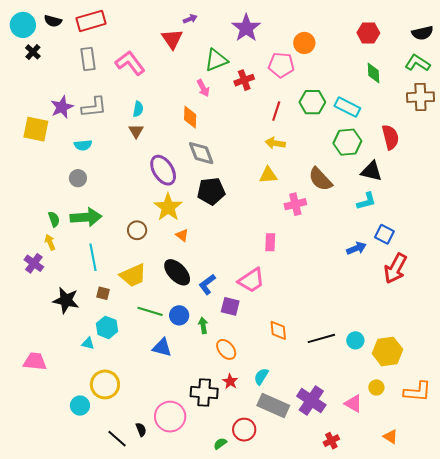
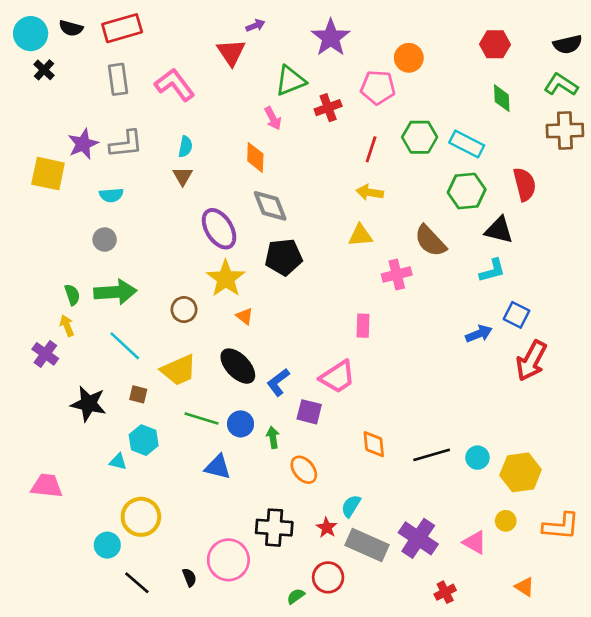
cyan line: (93, 257) -> (125, 346), turned -36
red star: (230, 381) -> (327, 528), moved
black line: (117, 439) -> (137, 583), moved

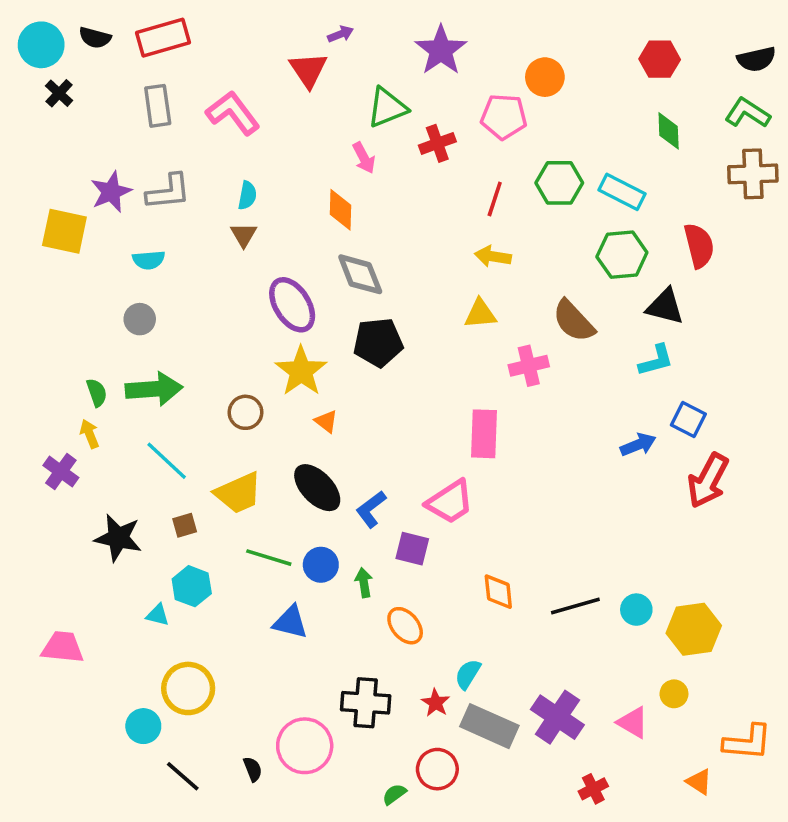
pink rectangle: (363, 326) -> (484, 434), size x1.5
brown square: (138, 394) -> (185, 525), turned -30
orange L-shape: (561, 526) -> (747, 742), moved

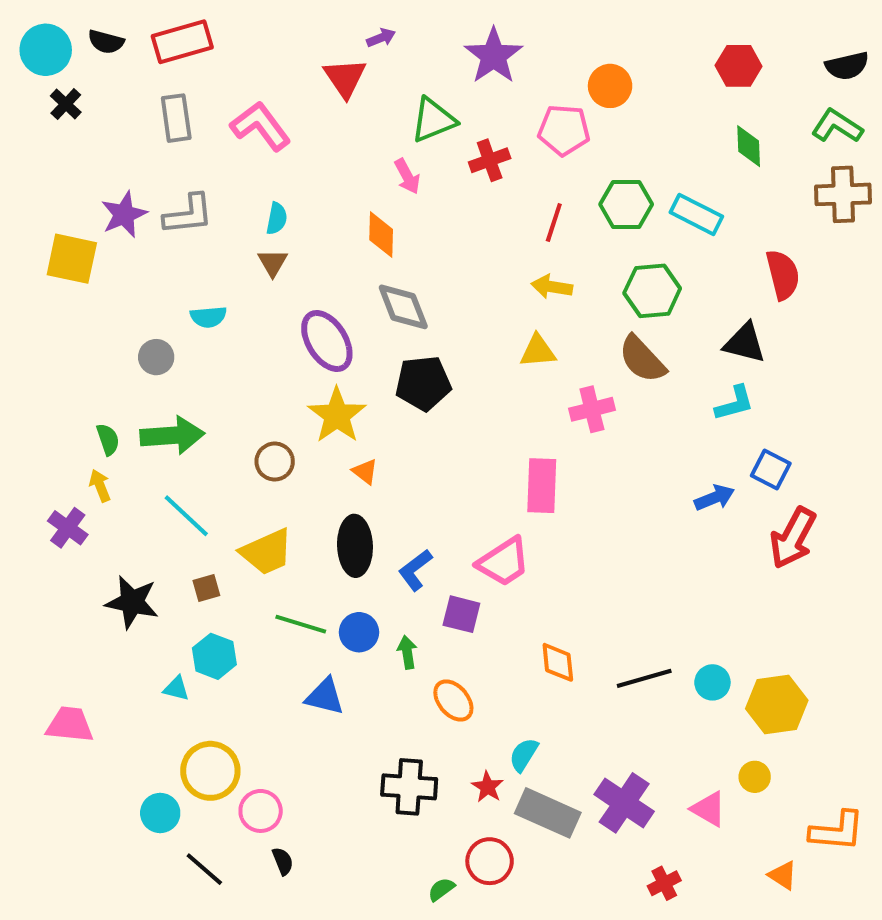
green hexagon: (622, 255) -> (652, 291), moved
cyan semicircle: (149, 260) -> (208, 317), moved
black ellipse: (317, 488) -> (355, 546), turned 42
pink circle: (305, 746) -> (261, 811), moved, size x0.7

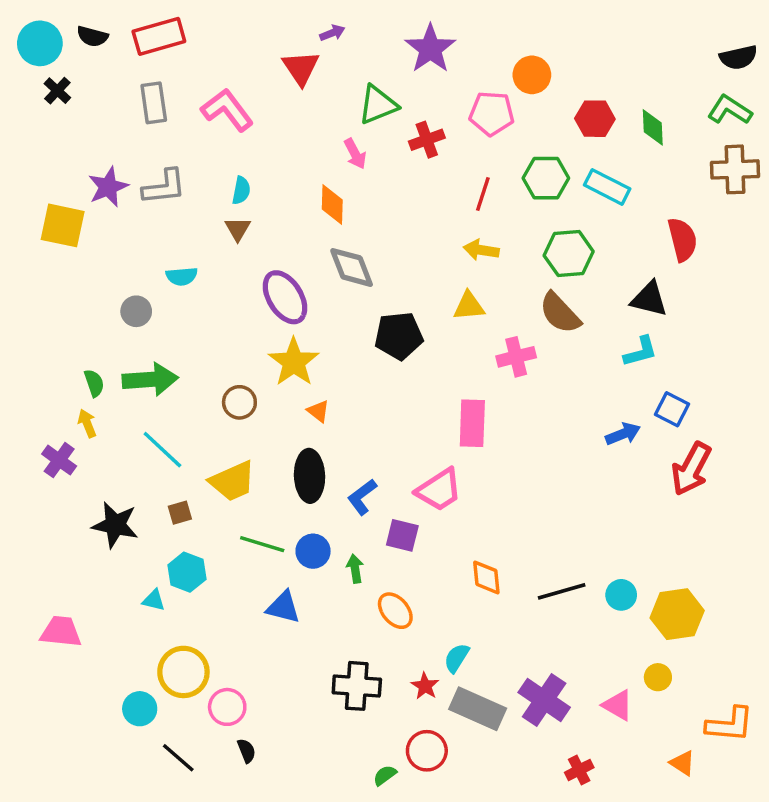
red hexagon: (739, 66) -> (595, 119), moved
black pentagon: (423, 383) -> (399, 336), moved

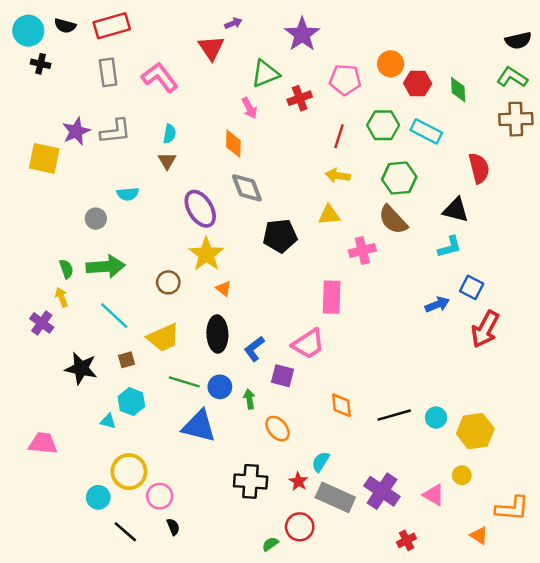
orange circle: (532, 75) -> (391, 64), moved
black cross: (57, 91) -> (41, 64), turned -30
blue triangle: (283, 607) -> (199, 426), size x1.4

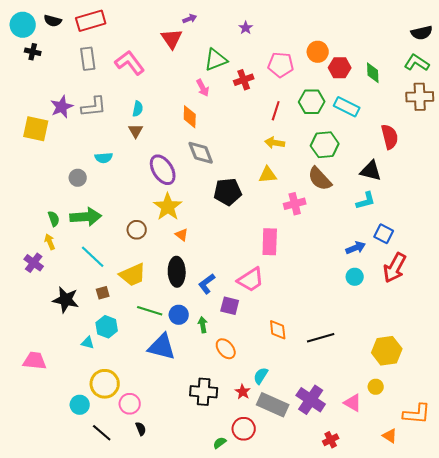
purple star: (302, 34) -> (246, 28), size x0.5
cyan circle: (436, 418) -> (355, 277), moved

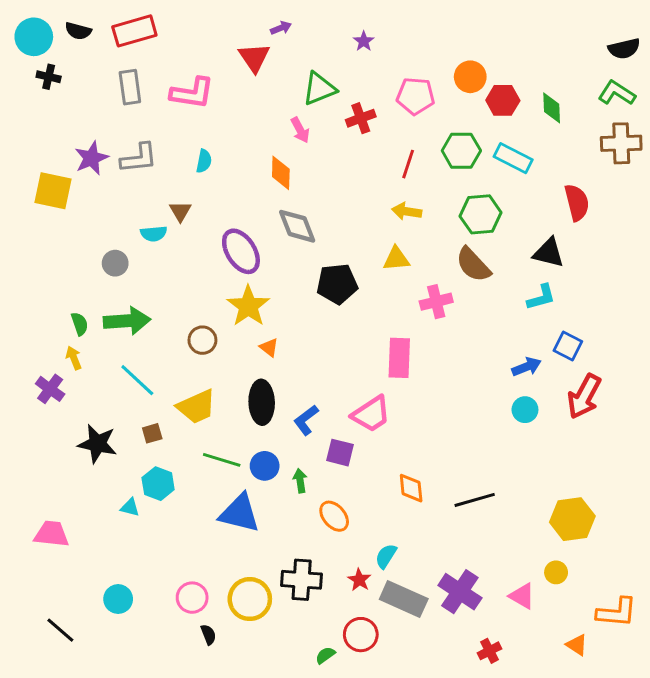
pink L-shape: (130, 63) -> (192, 93), turned 136
brown triangle: (136, 131) -> (180, 211), moved
yellow circle: (105, 384) -> (250, 599), moved
black line: (102, 433) -> (60, 630), moved

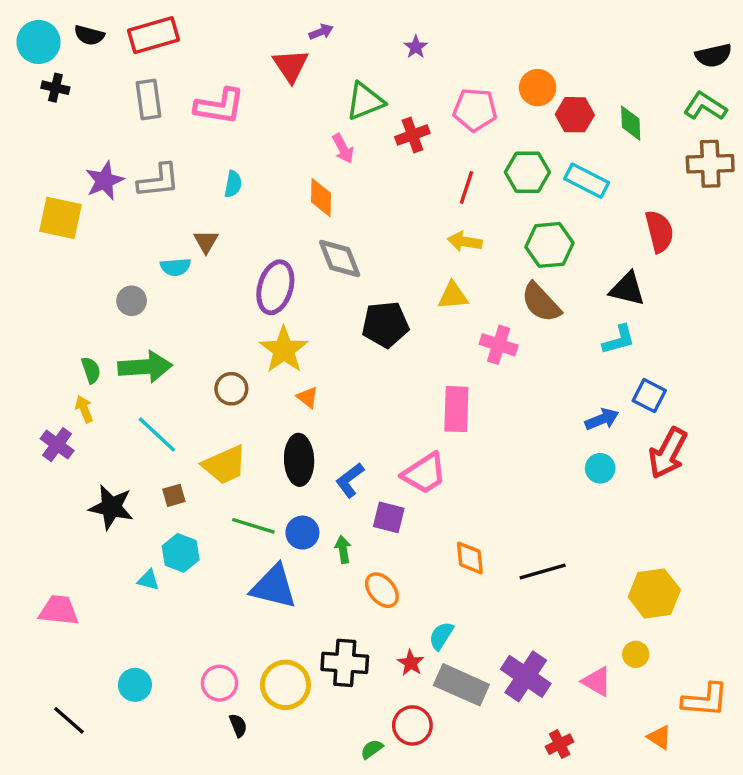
purple ellipse: (241, 251) -> (275, 287), turned 48
pink cross: (436, 302) -> (499, 345), turned 32

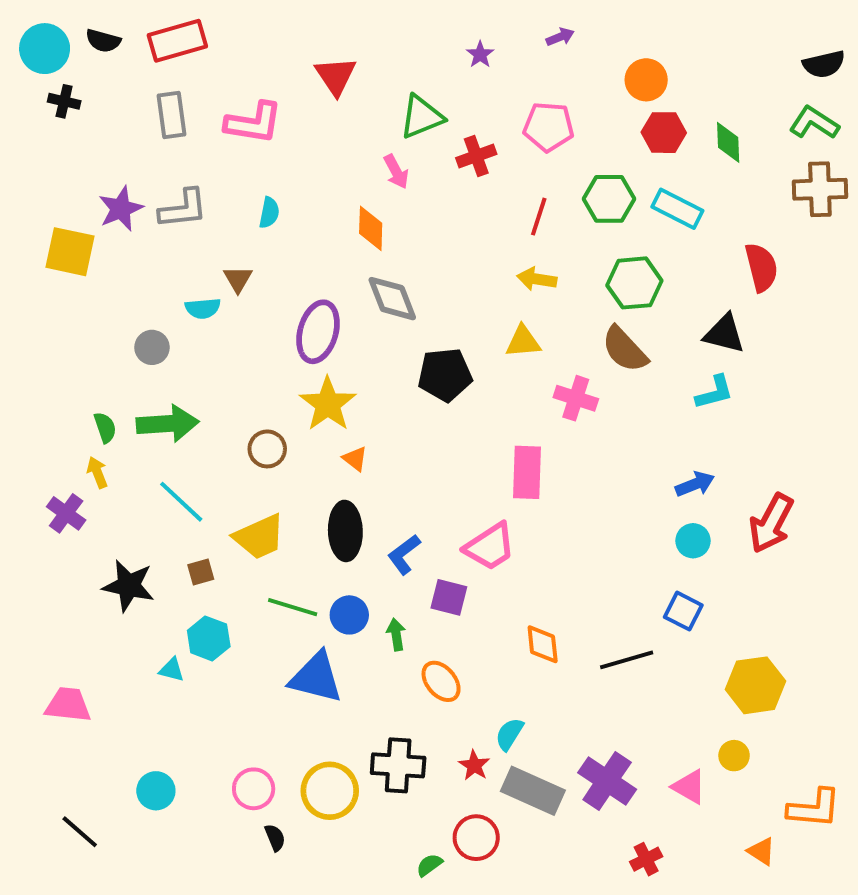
purple arrow: (321, 32) -> (560, 37), moved
orange circle: (538, 88) -> (646, 80), moved
blue square: (649, 396) -> (683, 611), moved

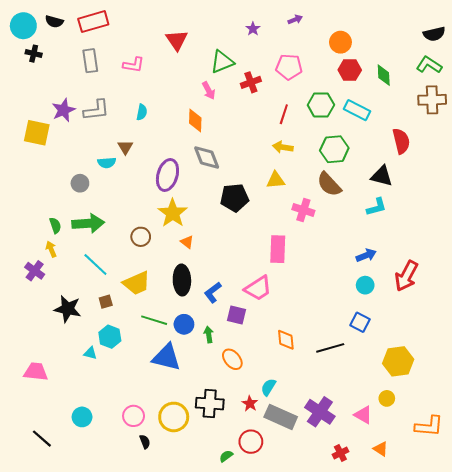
pink L-shape: (254, 123) -> (134, 65), size x0.7
orange triangle: (761, 851) -> (381, 449), moved

